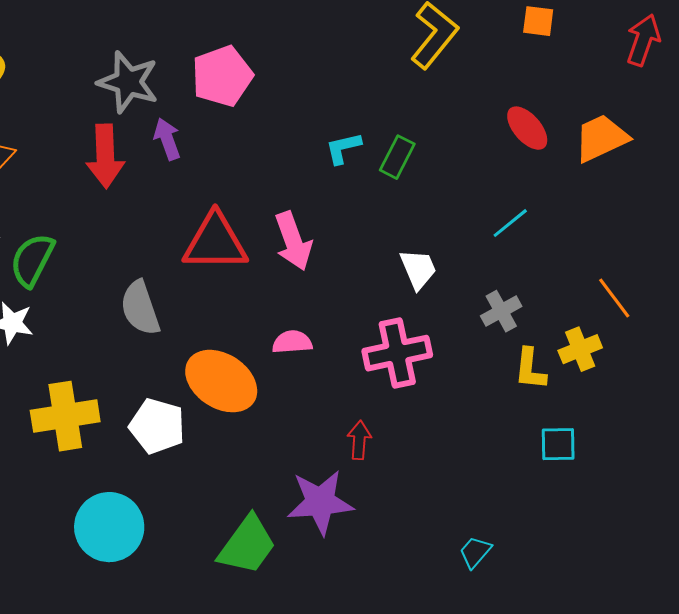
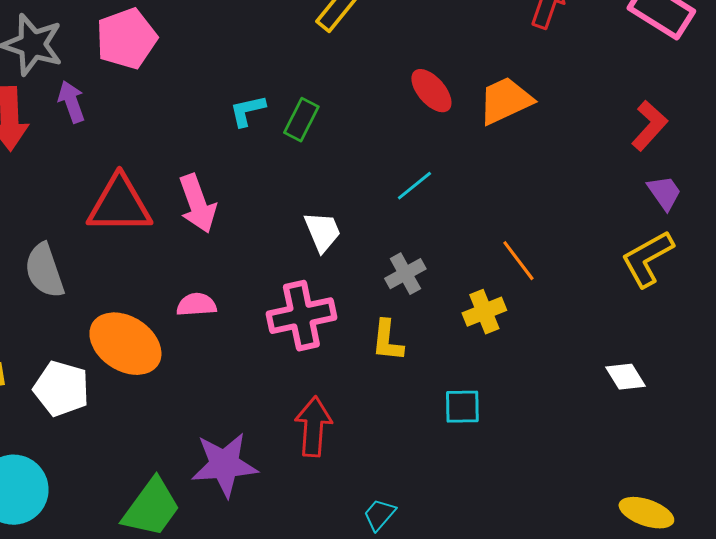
yellow L-shape: (530, 369) -> (387, 341), moved
red arrow: (359, 440) -> (313, 427), moved, size x1.5

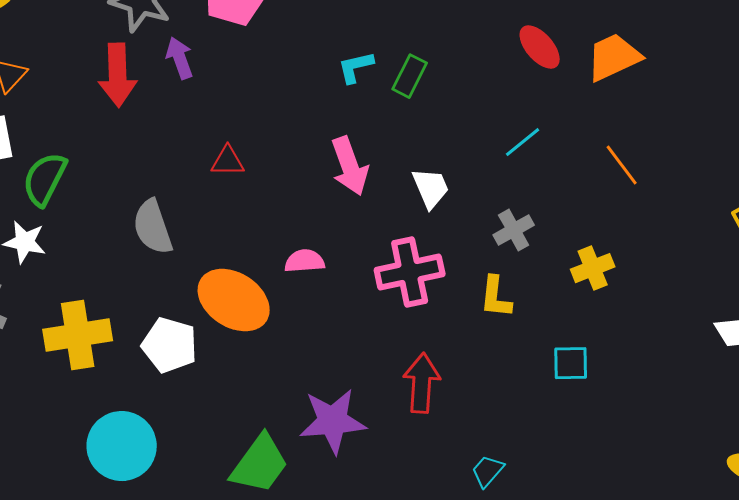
pink arrow: (197, 204) -> (350, 166), moved
red triangle: (119, 205) -> (228, 161), size x0.5
orange line: (518, 261) -> (622, 165), moved

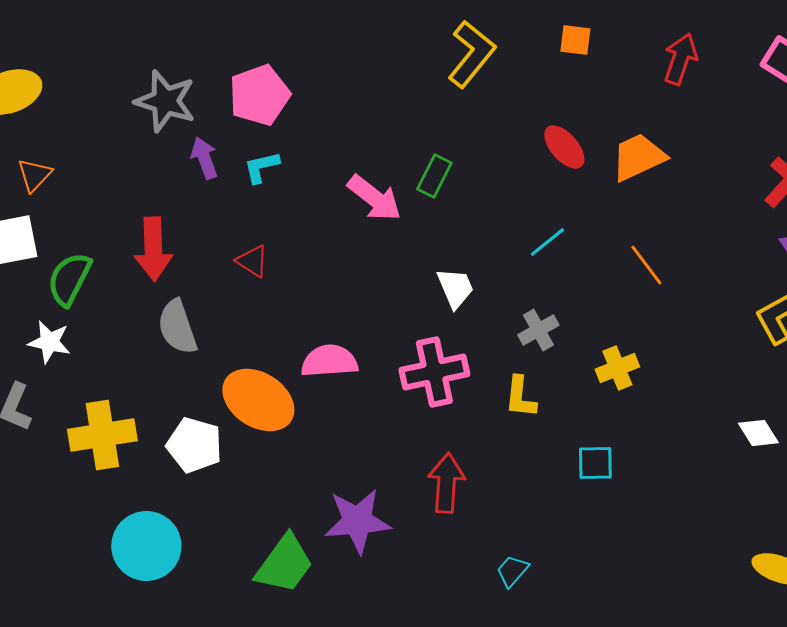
cyan L-shape: (356, 67) -> (261, 167), moved
red arrow: (118, 75) -> (153, 249), moved
red triangle: (228, 161) -> (252, 261), turned 33
pink arrow: (350, 166) -> (374, 198), moved, turned -32
pink semicircle: (305, 261) -> (329, 361), size x1.4

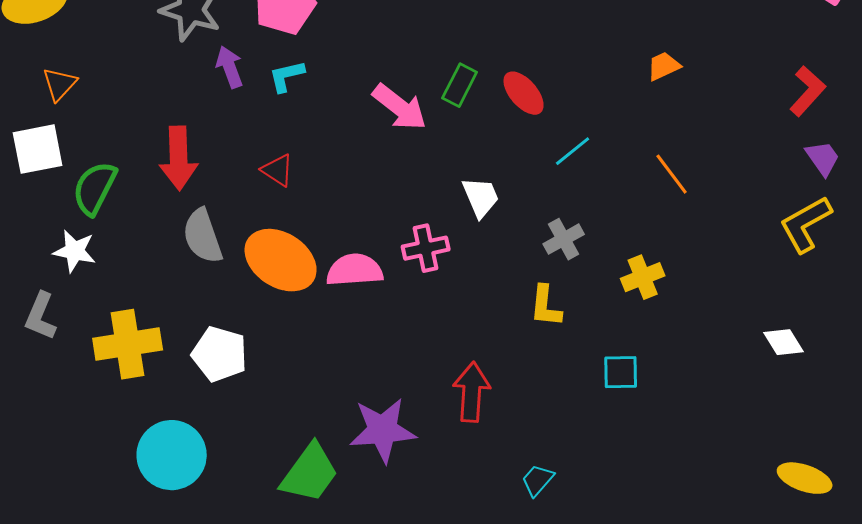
red ellipse: (564, 147) -> (524, 93), moved
orange trapezoid: (638, 157) -> (664, 66), size x0.6
pink cross: (434, 372) -> (426, 248), moved, size x0.7
orange ellipse: (258, 400) -> (281, 260), moved

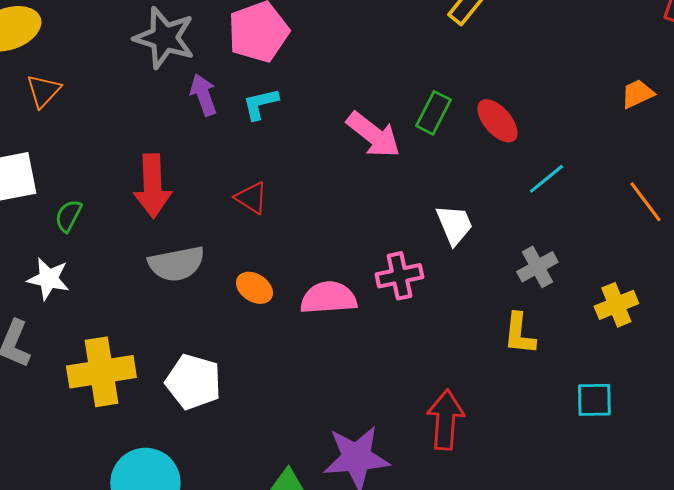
orange triangle: (60, 84) -> (43, 91), moved
green semicircle: (95, 188) -> (68, 216), size x0.6
gray semicircle: (203, 236) -> (176, 264), turned -82
orange ellipse: (281, 260) -> (254, 288), size x0.5

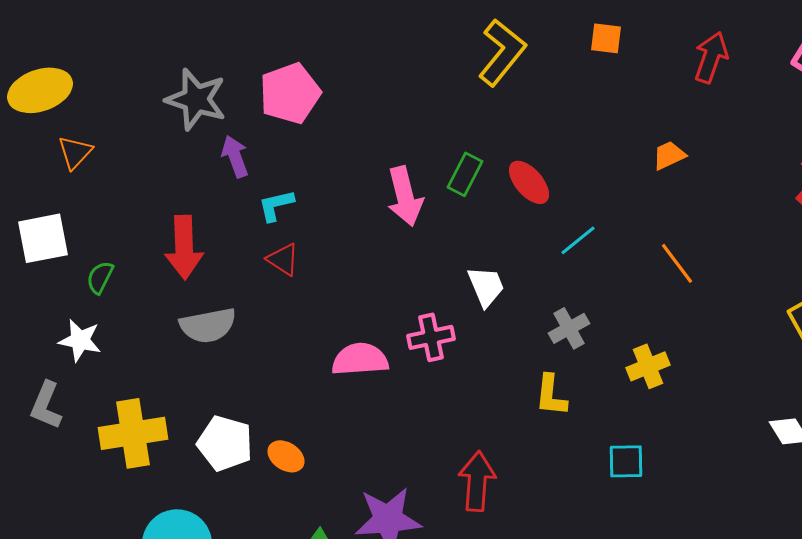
cyan L-shape: (260, 104) -> (276, 205), moved
pink arrow: (373, 135) -> (405, 196), turned 38
orange ellipse: (254, 288) -> (286, 456), moved

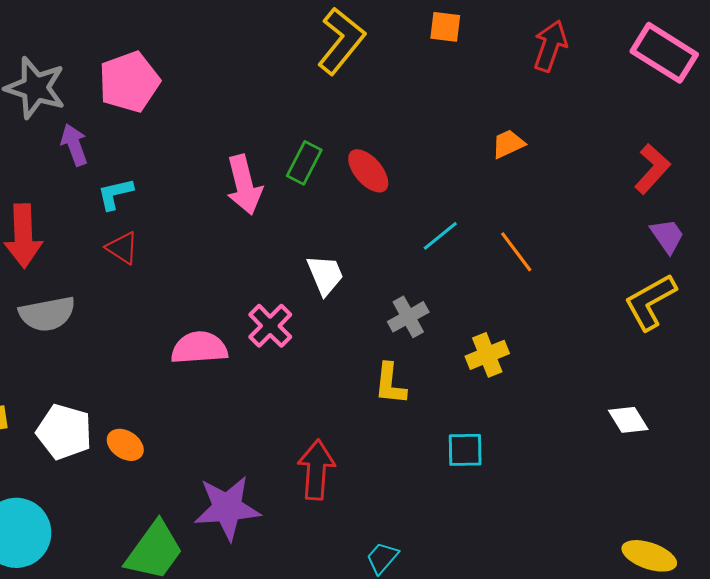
cyan line: (578, 240) -> (440, 236), moved
pink cross: (431, 337) -> (270, 326), turned -33

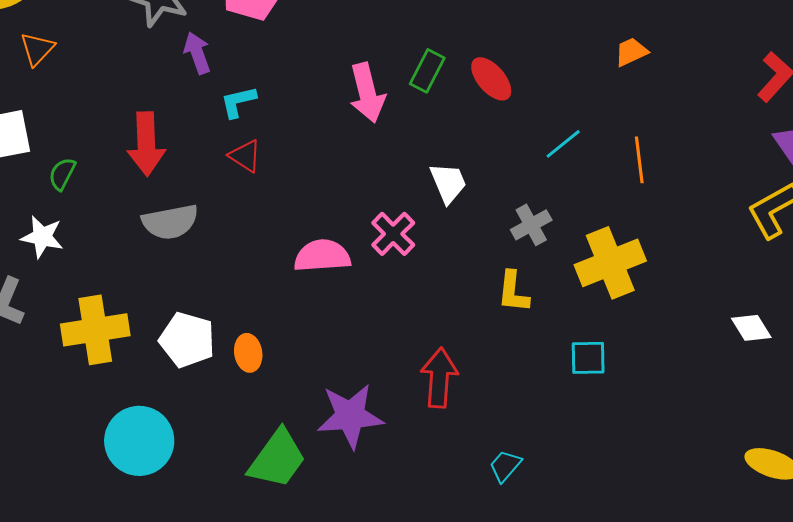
orange line: (516, 252) -> (639, 160), turned 30
yellow cross: (487, 355) -> (610, 263), size x1.6
orange ellipse: (125, 445) -> (248, 353), turned 48

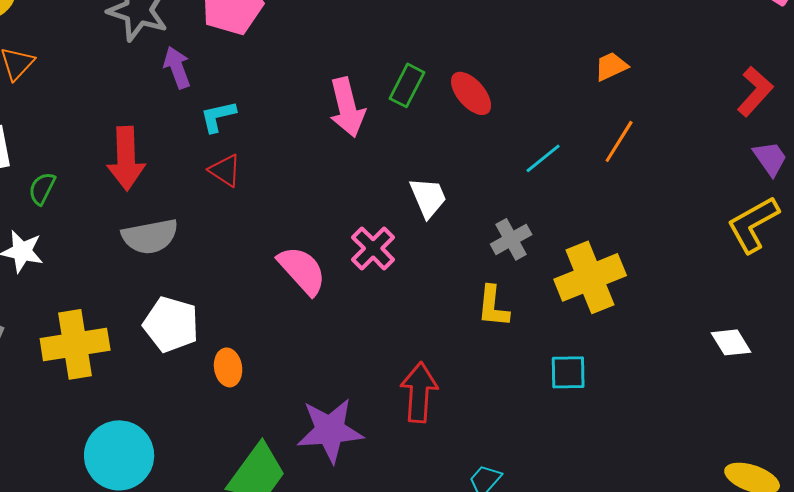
orange line: (639, 160) -> (619, 141), moved, turned 39
pink semicircle: (322, 256) -> (302, 270), turned 52
white pentagon: (187, 340) -> (171, 324), moved

